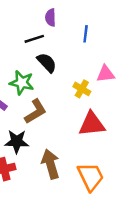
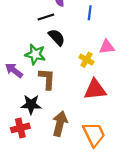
brown L-shape: (35, 111) -> (47, 79), turned -55
brown arrow: (51, 164) -> (60, 124), turned 30

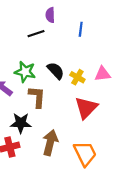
black semicircle: (57, 37) -> (56, 71), moved
pink triangle: (107, 47) -> (103, 74), moved
red triangle: (95, 90) -> (86, 108), turned -40

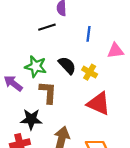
blue line: (81, 29) -> (88, 34), moved
pink triangle: (103, 74) -> (115, 51), moved
red triangle: (86, 108) -> (99, 104), turned -50

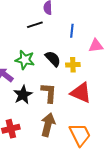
yellow cross: (90, 72) -> (73, 65), turned -32
brown L-shape: (48, 92) -> (49, 93), moved
black star: (31, 119) -> (23, 95), moved, turned -30

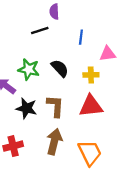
yellow cross: (73, 65) -> (91, 75), moved
red triangle: (81, 93) -> (91, 106), turned -30
black star: (23, 95) -> (26, 108), turned -30

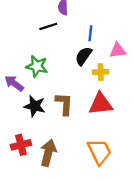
black semicircle: (60, 68) -> (84, 56), moved, turned -102
brown arrow: (54, 142) -> (48, 153), moved

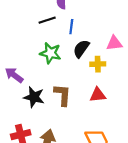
blue line: (90, 33) -> (71, 27), moved
green star: (37, 66) -> (50, 53), moved
red triangle: (101, 104) -> (98, 95), size x0.7

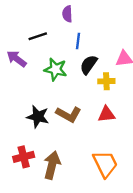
black line: (47, 20) -> (38, 36), moved
purple arrow: (14, 75) -> (17, 59), moved
brown L-shape: (63, 95) -> (69, 114), turned 115

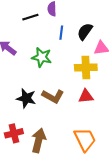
black line: (38, 36) -> (30, 17), moved
black semicircle: (89, 65) -> (85, 32), moved
yellow cross: (106, 81) -> (86, 67), size x1.5

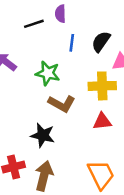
brown L-shape: (53, 96) -> (62, 104), moved
black star: (26, 98) -> (43, 135), moved

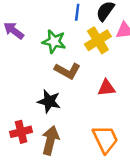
yellow cross: (102, 86) -> (98, 40), moved, turned -30

